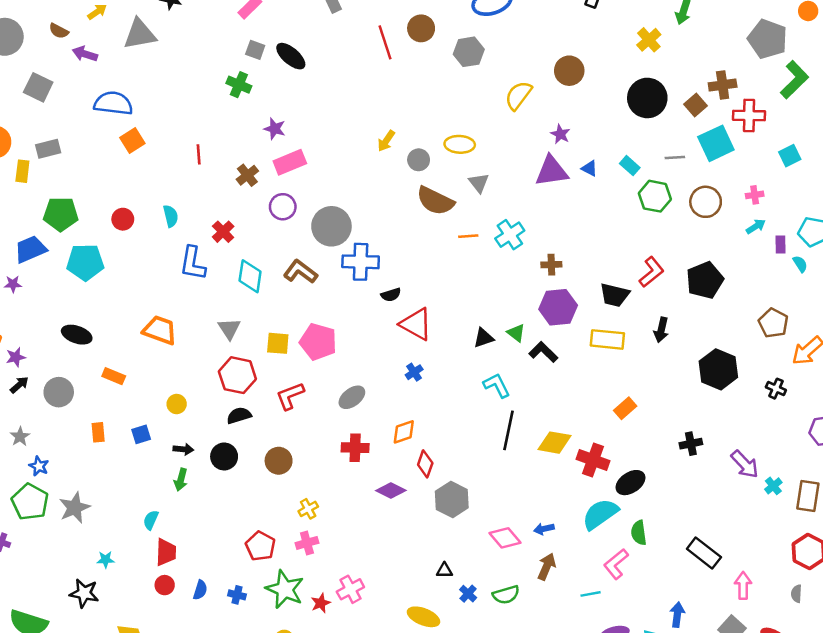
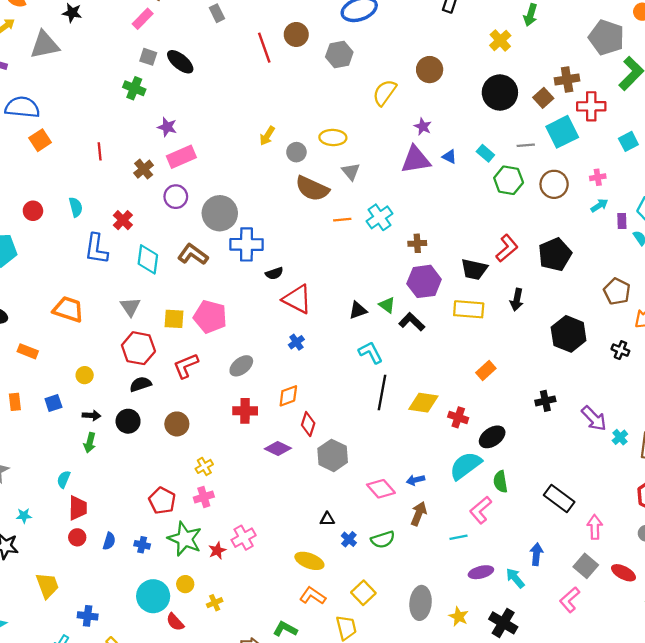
red cross: (593, 460) -> (458, 417), size x0.7

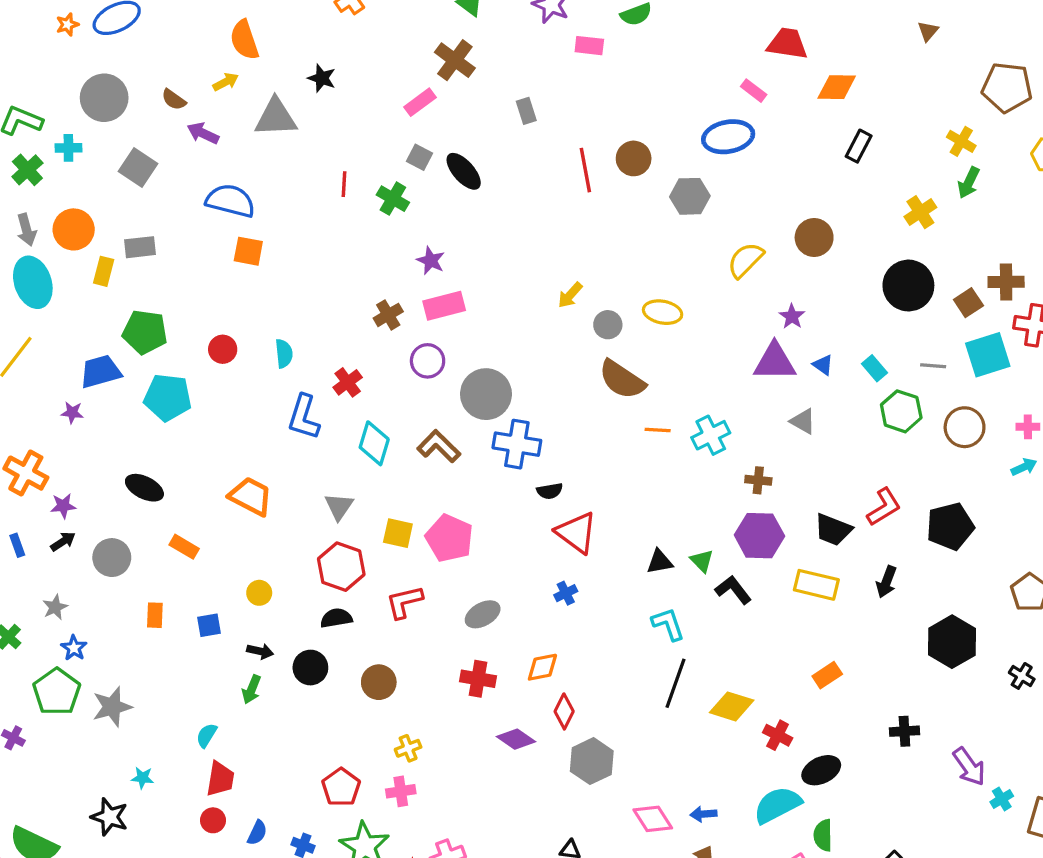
orange square: (40, 140) -> (248, 251), turned 35
red line: (100, 151) -> (344, 184), moved
gray triangle: (351, 172) -> (803, 421), moved, turned -30

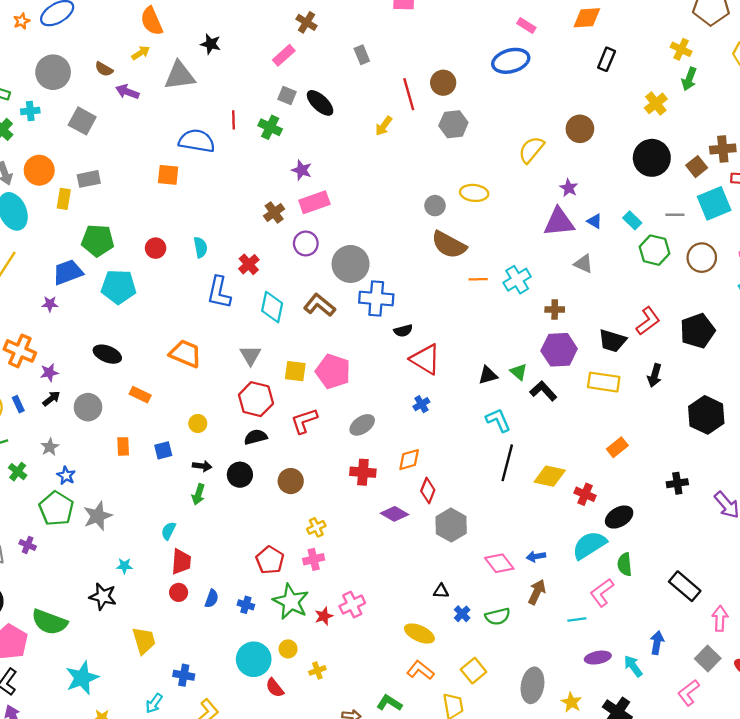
brown cross: (455, 60) -> (307, 22), size x0.7
gray hexagon: (690, 196) -> (453, 124), moved
blue semicircle: (230, 201) -> (197, 141), moved
yellow arrow: (570, 295) -> (384, 126), moved

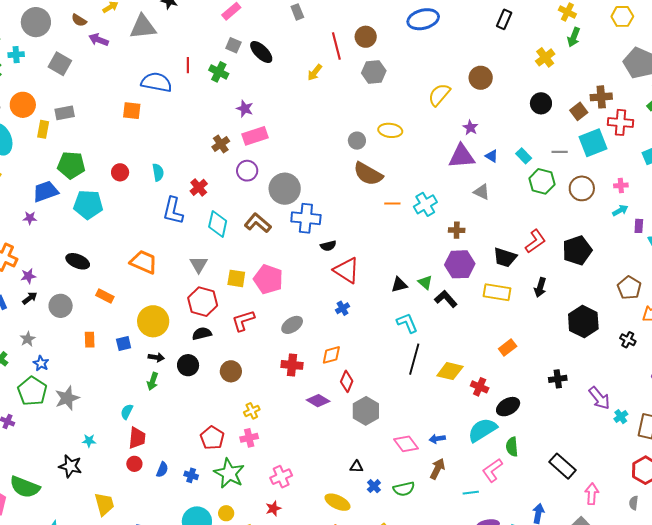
black circle: (652, 158) -> (541, 103), size x0.7
yellow circle: (198, 423) -> (153, 321), size x2.0
red star: (324, 616) -> (273, 508), moved

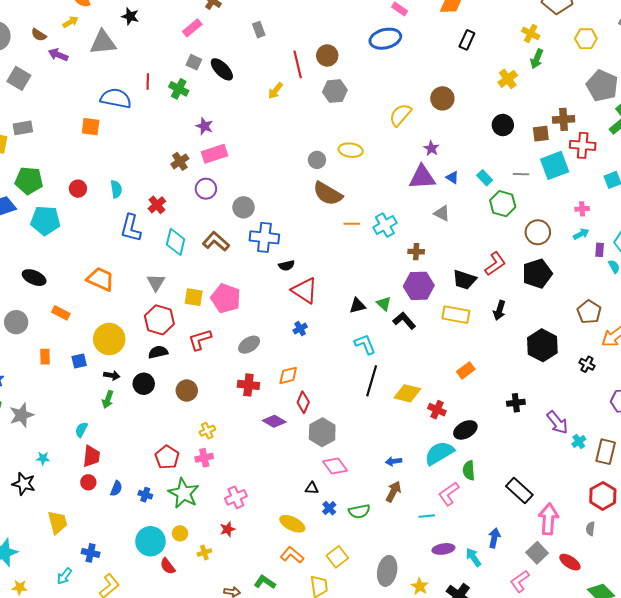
brown square: (579, 111) -> (541, 134), turned 30
brown circle: (582, 188) -> (538, 232), moved
gray circle: (285, 189) -> (244, 207), size x0.7
pink diamond: (406, 444) -> (335, 466), moved
pink arrow: (592, 494) -> (548, 519), size x1.4

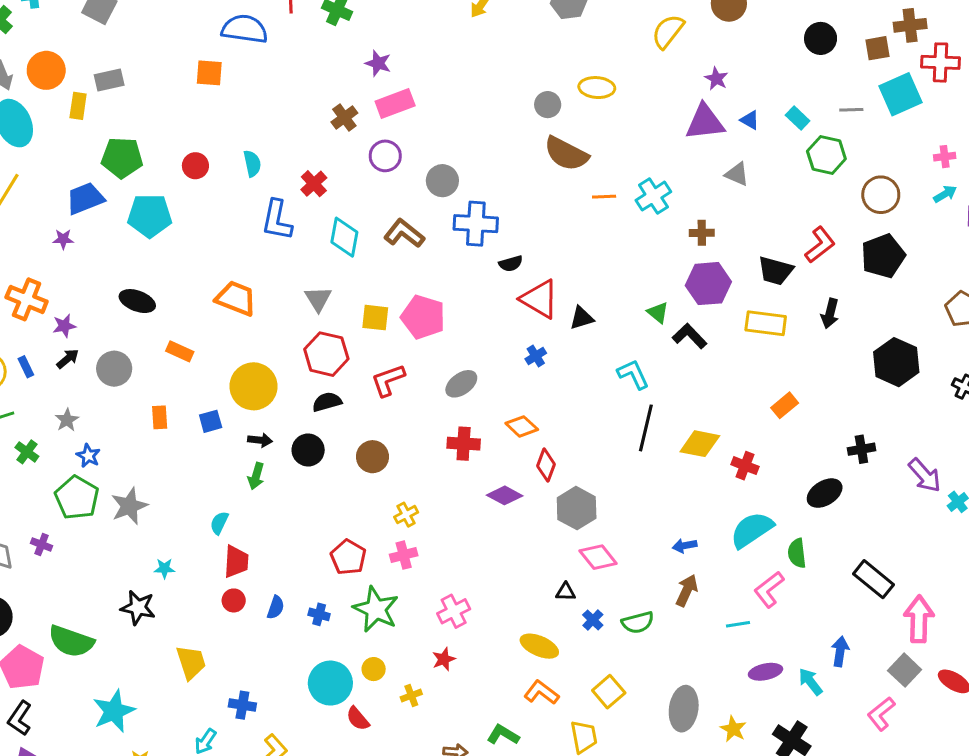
black triangle: (357, 306) -> (582, 318), moved
orange diamond: (288, 375) -> (522, 426), turned 60
black ellipse: (465, 430) -> (825, 493), moved

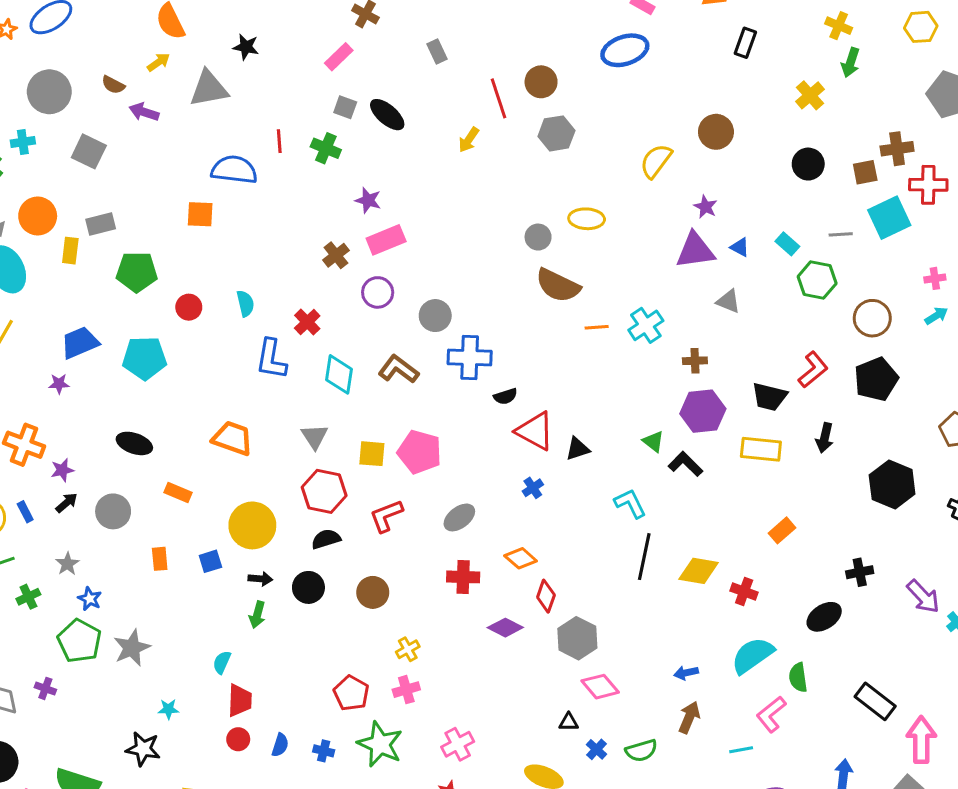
green pentagon: (122, 158) -> (137, 272), moved
green cross: (27, 452) -> (28, 597), turned 30

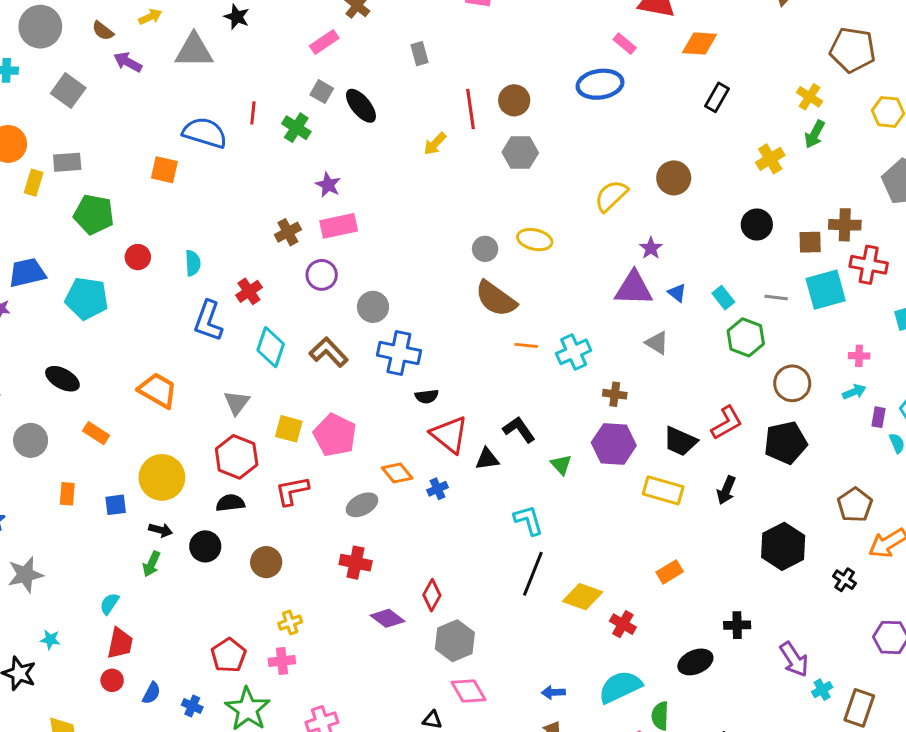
black L-shape: (685, 464) -> (519, 430), moved
orange diamond: (521, 558) -> (397, 473), moved

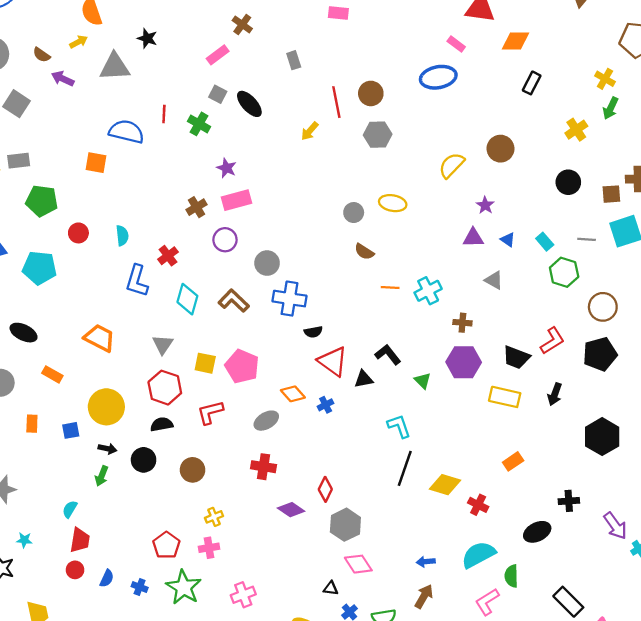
purple triangle: (634, 288) -> (473, 238), size x0.7
brown semicircle: (496, 299) -> (364, 252), size x0.6

